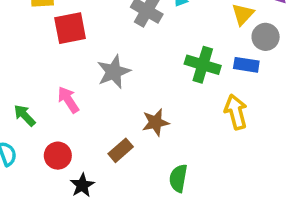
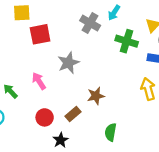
green cross: (203, 65) -> (127, 41), moved
red circle: (58, 156) -> (45, 117), moved
black star: (82, 185) -> (61, 140), moved

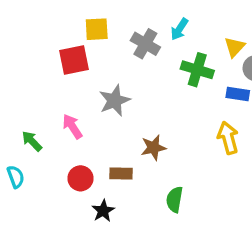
yellow square: (22, 13) -> (97, 29), moved
brown rectangle: (73, 114) -> (121, 173), turned 42

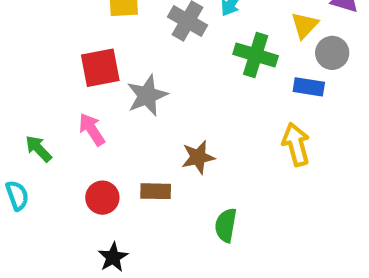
red square: (74, 60) -> (100, 68), moved
black star: (103, 211) -> (113, 257), moved

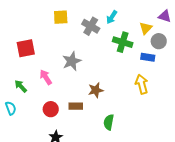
red square: (100, 68) -> (26, 48), moved

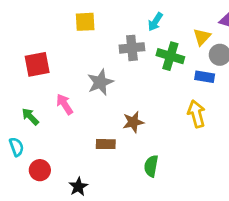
gray cross: (91, 26) -> (132, 48), moved, turned -36
red circle: (51, 109) -> (40, 170), moved

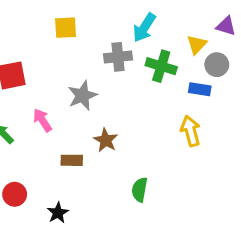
cyan arrow: (155, 22) -> (144, 28), size x1.4
brown star: (133, 122) -> (106, 140), moved, turned -30
brown rectangle: (106, 144) -> (72, 160), moved

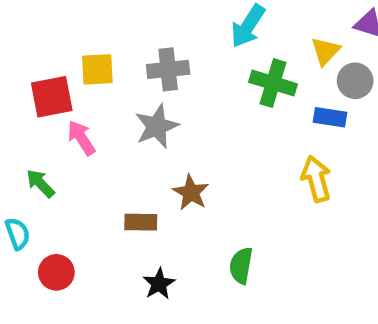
yellow square: (66, 28) -> (97, 69), moved
gray cross: (118, 57) -> (168, 69), moved
pink arrow: (42, 120) -> (81, 138), moved
black star: (58, 213) -> (159, 284), moved

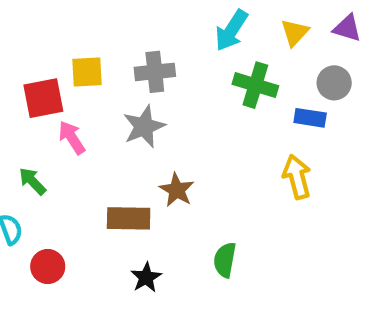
yellow triangle: (325, 51) -> (295, 33), moved
brown rectangle: (141, 222) -> (129, 218), size x1.4

